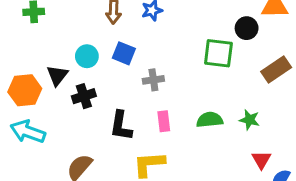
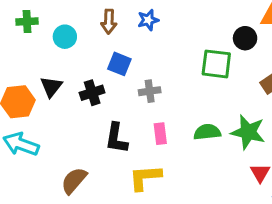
cyan circle: (87, 56) -> (65, 37), moved
black cross: (84, 96) -> (92, 93), moved
green star: (250, 120) -> (248, 132), size x1.6

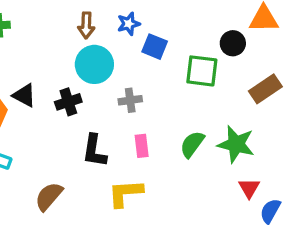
cyan circle: (65, 37) -> (94, 64), moved, size x1.5
blue square: (119, 64) -> (155, 47), moved
black triangle: (51, 87) -> (24, 95), turned -40
green semicircle: (207, 132) -> (192, 144), turned -48

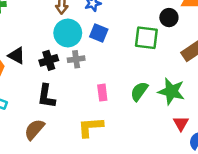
blue square: (155, 47) -> (99, 33), moved
gray cross: (130, 100) -> (76, 59), moved
black L-shape: (94, 151) -> (46, 96), moved

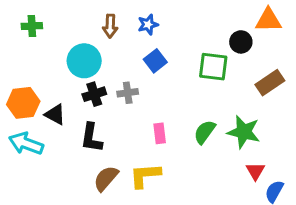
cyan circle: (68, 33) -> (84, 61), moved
blue square: (99, 33) -> (155, 61), turned 30
black triangle: (17, 56) -> (55, 115), moved
brown semicircle: (34, 129) -> (106, 178), moved

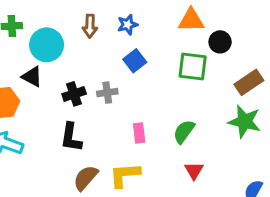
orange triangle: (268, 20) -> (191, 20), moved
cyan circle: (84, 61) -> (47, 45), moved
black triangle: (55, 115) -> (32, 77), moved
green star: (244, 132) -> (245, 121), moved
red triangle: (255, 171) -> (194, 171), moved

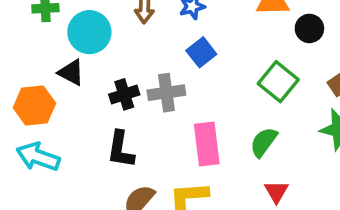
green square: (193, 67) -> (278, 82), moved, turned 32
gray cross: (107, 93) -> (166, 93), size x1.4
pink rectangle: (139, 133) -> (207, 144), size x1.6

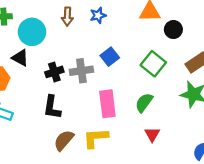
blue square: (201, 52) -> (110, 57), moved

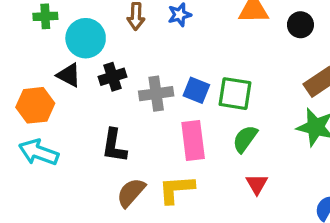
black circle: (173, 30) -> (300, 25), moved
blue square: (110, 57) -> (196, 90), moved, turned -30
green square: (153, 64) -> (235, 94), moved, turned -30
black cross: (54, 72) -> (112, 77), moved

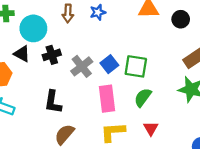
blue square: (196, 90) -> (109, 64), turned 30
gray cross: (156, 94) -> (82, 66), turned -30
yellow L-shape: (176, 189) -> (113, 132), moved

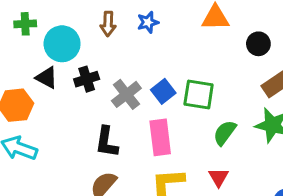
black circle: (181, 19) -> (258, 44), moved
green semicircle: (143, 97) -> (225, 133), moved
black L-shape: (53, 102) -> (107, 142), moved

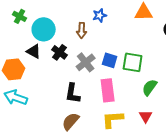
green cross: (25, 24) -> (20, 16), turned 32
brown arrow: (108, 24) -> (82, 30), moved
black cross: (87, 79) -> (60, 52), turned -35
blue square: (163, 91) -> (110, 60), turned -35

